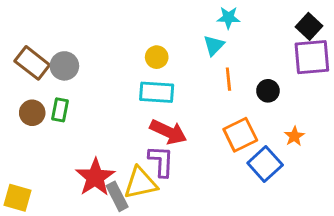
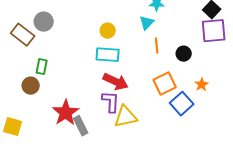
gray circle: (64, 66) -> (44, 22), moved
brown circle: (32, 113) -> (31, 86), moved
yellow triangle: (141, 183) -> (126, 117), moved

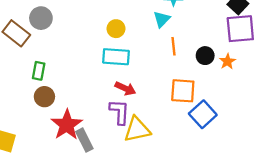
red arrow: (116, 82) -> (125, 88), size x0.7
orange square: (165, 84) -> (183, 91), turned 30
orange star: (202, 85) -> (227, 61), moved
brown circle: (31, 86) -> (44, 97), moved

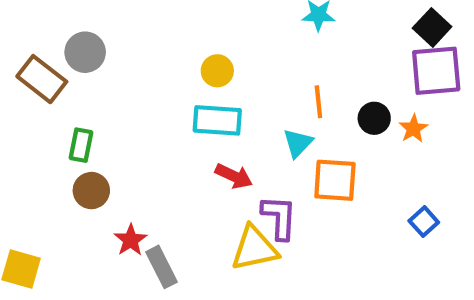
cyan triangle: (162, 19) -> (298, 143), moved
purple L-shape: (120, 112) -> (279, 217), moved
blue square: (203, 114) -> (424, 222), moved, size x0.6
red star: (67, 125) -> (131, 240), size x0.6

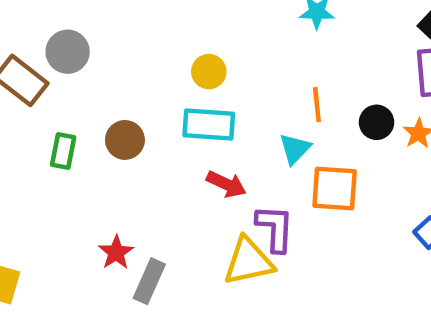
brown circle: (91, 191) -> (125, 140), moved
gray rectangle: (162, 267) -> (149, 281), turned 51

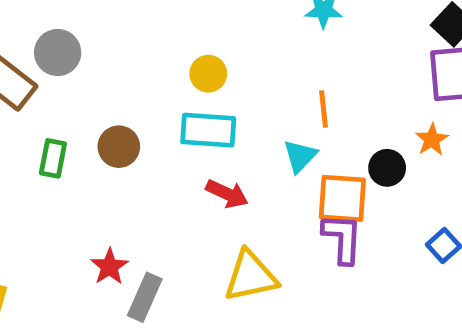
black circle: (377, 122) -> (387, 168), moved
purple L-shape: (275, 228) -> (342, 238), moved

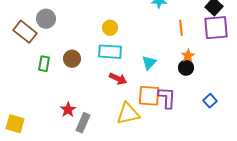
orange line: (324, 109) -> (181, 28), moved
orange star: (432, 140) -> (188, 56), moved
orange square: (342, 198) -> (149, 96), moved

